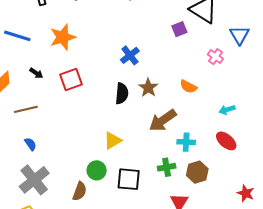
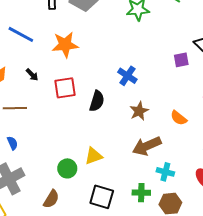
blue cross: (130, 55) -> (127, 76), turned -30
black semicircle: (122, 93) -> (97, 101), moved
green circle: (97, 170) -> (67, 168), moved

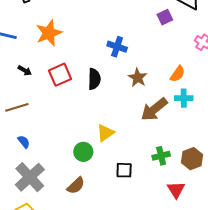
orange semicircle: (179, 118) -> (178, 74), turned -78
cyan cross: (165, 172) -> (184, 98), moved
black square: (102, 197) -> (124, 170), size x0.7
brown semicircle: (51, 199) -> (76, 186), turned 30

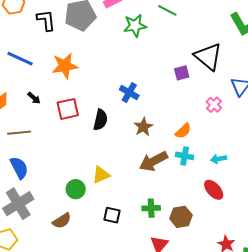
blue semicircle: (24, 142) -> (19, 168), size x1.6

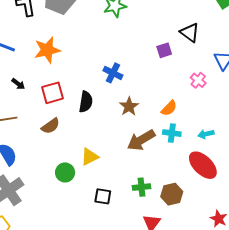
black triangle: (208, 57) -> (190, 32), size x0.7
red ellipse: (214, 190) -> (203, 165), size x1.4
brown semicircle: (62, 221) -> (51, 126), moved

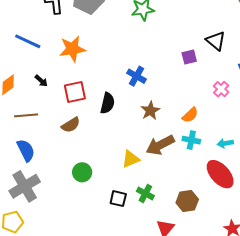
yellow triangle: (90, 157) -> (131, 159), moved
green cross: (142, 187) -> (145, 194), moved, turned 30

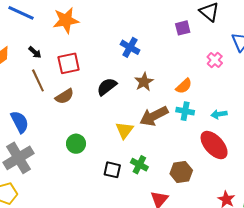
black semicircle: (108, 103) -> (107, 87), moved, turned -140
brown line: (26, 115) -> (38, 80), moved, turned 70
yellow triangle: (131, 159) -> (124, 130), turned -30

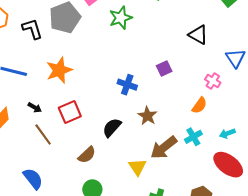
purple square: (183, 28) -> (164, 69), moved
orange semicircle: (184, 86) -> (199, 105), moved
brown semicircle: (64, 96) -> (87, 155), moved
cyan cross: (185, 111) -> (193, 137), turned -30

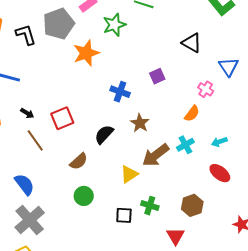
orange star: (59, 70) -> (86, 53), moved
red ellipse: (228, 165) -> (220, 173), size x0.7
yellow triangle: (137, 167) -> (129, 174), turned 30

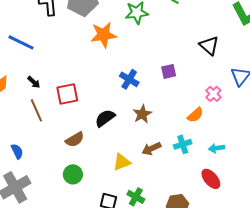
brown arrow: (156, 155) -> (151, 149), size x0.7
blue semicircle: (24, 184) -> (17, 151), size x0.7

